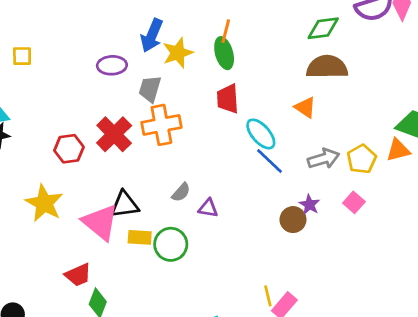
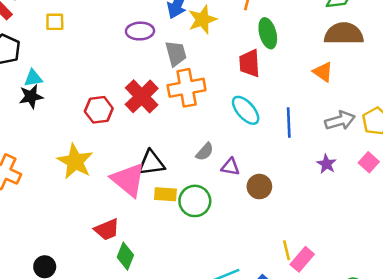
green ellipse: (224, 53) -> (268, 33), moved
gray trapezoid: (150, 89) -> (176, 53), turned 148
cyan ellipse: (261, 134) -> (246, 110), moved
blue line: (269, 161) -> (289, 123), turned 44
brown circle: (293, 220) -> (259, 187), moved

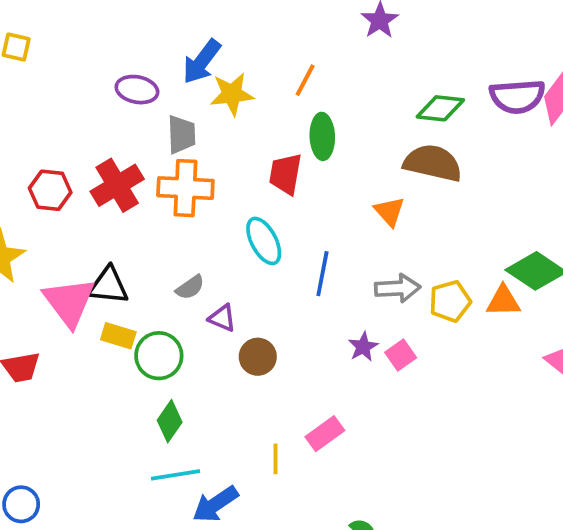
pink square: (369, 162) -> (401, 355), moved
green diamond: (125, 256) -> (170, 421), moved
pink rectangle: (302, 259) -> (325, 434), moved

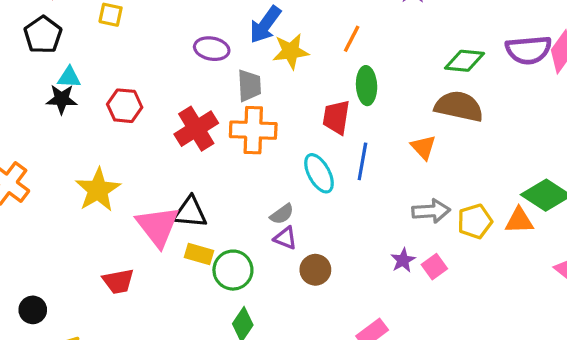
red hexagon: (50, 190) -> (125, 106), moved
blue line: (322, 274) -> (362, 161), moved
gray semicircle: (190, 287) -> (282, 214), moved

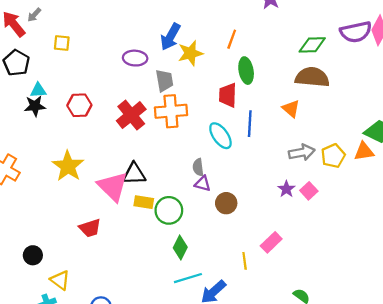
gray semicircle: (282, 214) -> (198, 167), turned 126

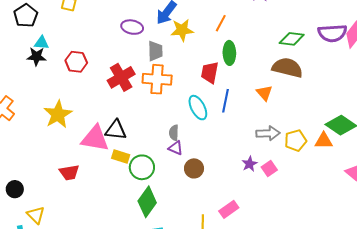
pink triangle: (113, 186) -> (95, 138), turned -44
green diamond: (180, 247) -> (147, 202), size x1.4

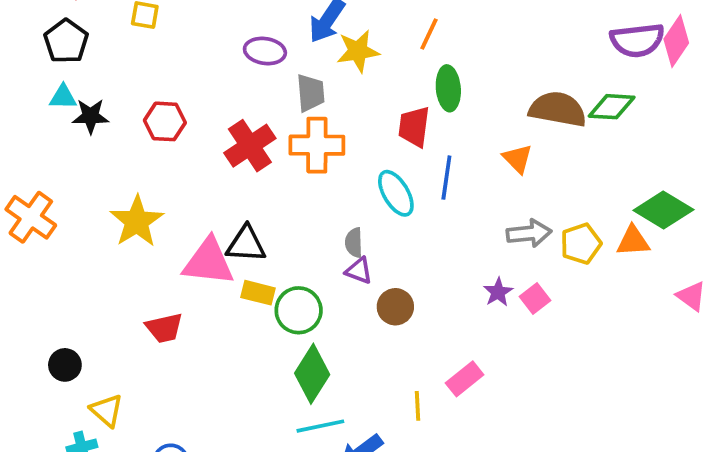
green diamond: (292, 39) -> (612, 107), moved
cyan triangle: (42, 43) -> (63, 97), moved

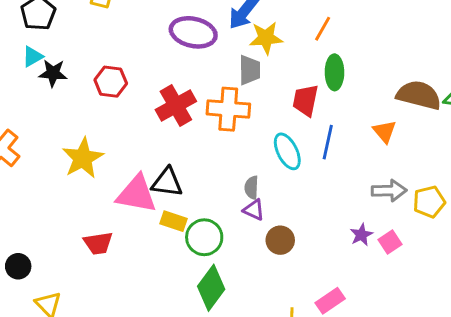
purple ellipse: (265, 51) -> (193, 32), size x1.4
gray trapezoid: (311, 93) -> (250, 70), moved
cyan triangle: (63, 97) -> (32, 56), turned -35

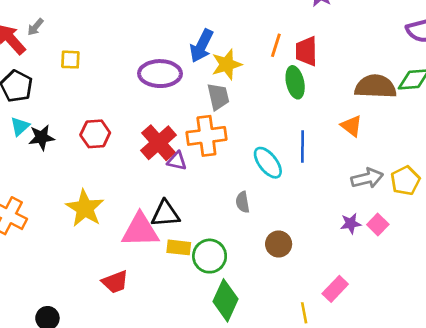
red trapezoid: (305, 100) -> (306, 51), moved
purple triangle: (254, 210) -> (177, 161), moved
purple star: (361, 235) -> (351, 223), turned 30

